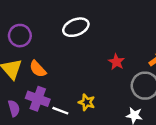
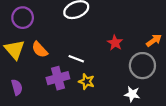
purple cross: (38, 99) -> (58, 78), moved, turned -35
white line: (60, 111) -> (76, 59), moved

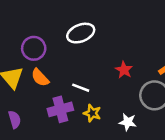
purple circle: (23, 18) -> (34, 48), moved
white star: (132, 94) -> (128, 122), moved

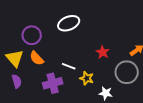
yellow star: (92, 113) -> (87, 78), moved
purple semicircle: (15, 120) -> (17, 81), moved

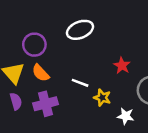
purple cross: (53, 83) -> (46, 104), moved

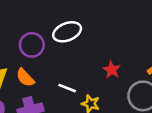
purple circle: (34, 45) -> (32, 45), moved

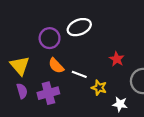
orange semicircle: (25, 78) -> (56, 66), moved

